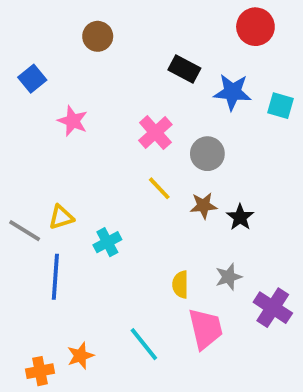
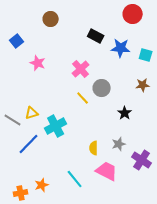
gray circle: (207, 154) -> (102, 88), moved
brown star: (204, 206) -> (143, 85), moved
cyan cross: (107, 242) -> (56, 126), size x1.5
blue line: (55, 277) -> (29, 144), turned 40
pink trapezoid: (205, 329) -> (107, 171), turned -50

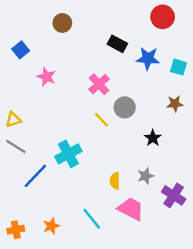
yellow triangle: (32, 113) -> (13, 120), moved
orange cross: (21, 193) -> (16, 230), moved

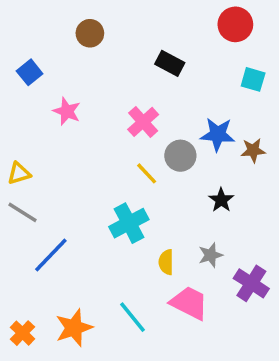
blue star: (148, 58) -> (218, 134), moved
cyan square: (178, 67) -> (253, 79), moved
cyan cross: (68, 154) -> (129, 223), moved
orange star: (51, 226) -> (74, 328), size x1.5
orange cross: (16, 230) -> (22, 333), turned -35

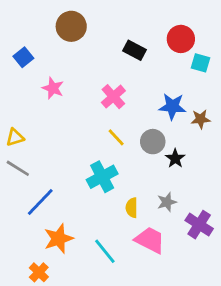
red circle: (235, 24) -> (181, 39), moved
brown circle: (90, 33) -> (71, 26), size x1.4
gray circle: (180, 156) -> (153, 142), moved
orange star: (74, 328) -> (59, 239), moved
orange cross: (22, 333) -> (39, 272), moved

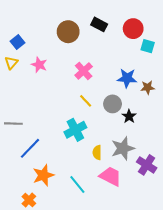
brown circle: (71, 26) -> (68, 32), moved
black rectangle: (134, 50) -> (99, 24), moved
yellow triangle: (15, 137) -> (11, 63), moved, turned -32
gray line: (18, 168) -> (13, 124), turned -30
gray star: (167, 202) -> (123, 148), size x1.6

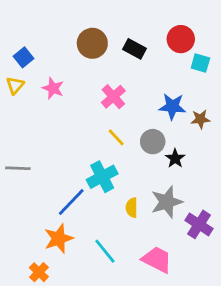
black rectangle: (99, 24) -> (134, 49), moved
blue line: (30, 148) -> (71, 202), moved
pink trapezoid: (110, 176) -> (157, 260), moved

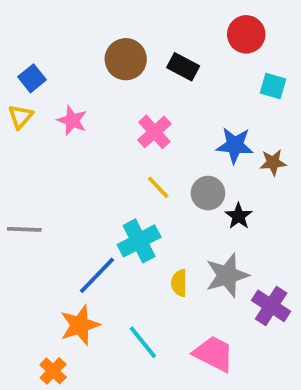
red circle: (181, 39) -> (246, 34), moved

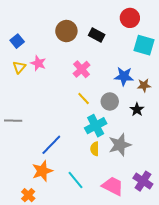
cyan square: (273, 86) -> (144, 45), size x1.5
yellow triangle: (21, 117) -> (19, 67), moved
black star: (239, 216) -> (137, 110), moved
cyan cross: (139, 241) -> (96, 126), moved
purple cross: (271, 306) -> (143, 181), moved

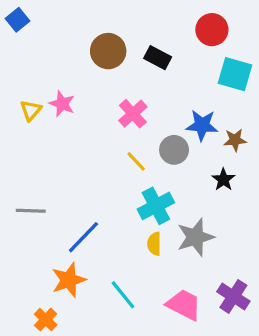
blue square: (17, 41) -> (18, 20), moved
gray circle: (110, 101) -> (174, 150), moved
gray line: (13, 121) -> (31, 211), moved

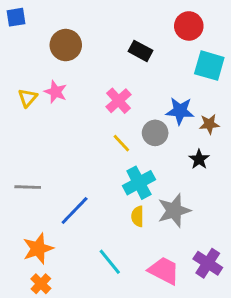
blue square: (18, 20) -> (16, 17), turned 30
brown circle: (108, 51) -> (66, 45), moved
orange star: (69, 280) -> (38, 249), moved

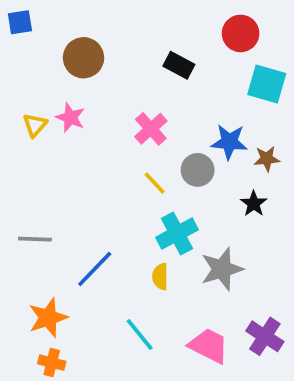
yellow semicircle: (138, 216) -> (160, 277), moved
orange cross: (41, 284) -> (52, 363), turned -30

